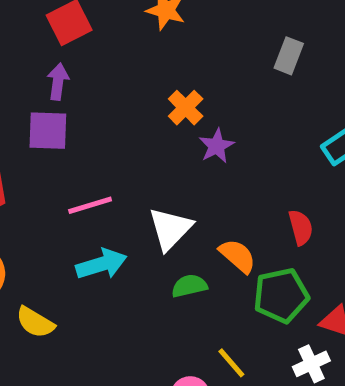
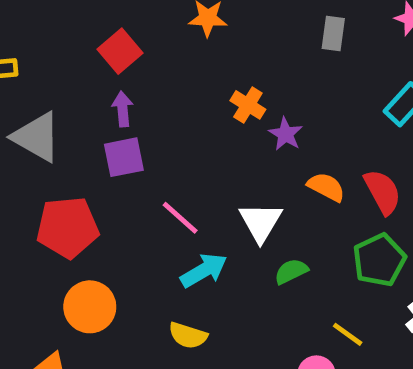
pink line: (90, 205) -> (180, 218), turned 72
red semicircle: (301, 227) -> (383, 192), size x1.4
orange semicircle: (238, 256) -> (326, 187), moved
yellow semicircle: (35, 322) -> (188, 335), moved

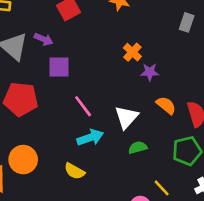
purple arrow: (123, 109) -> (44, 39), moved, turned 108
purple star: (286, 134) -> (150, 72), turned 30
orange circle: (90, 307) -> (23, 160), moved

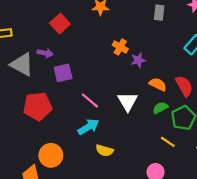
cyan arrow: (90, 137) -> (88, 127), moved
green semicircle: (138, 147) -> (160, 108), moved
yellow semicircle: (75, 171) -> (105, 150), moved
yellow line: (162, 188) -> (168, 142), moved

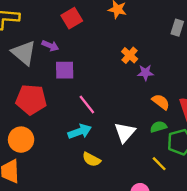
white triangle: (128, 101) -> (125, 132), moved
orange circle: (51, 155) -> (21, 140), moved

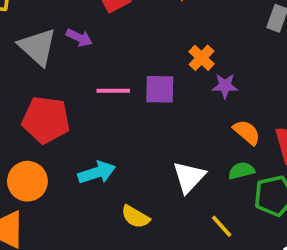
purple square: (65, 70) -> (160, 89), moved
pink line: (87, 104) -> (113, 91), moved, turned -54
cyan arrow: (80, 132) -> (97, 173), moved
yellow line: (159, 164) -> (222, 226), moved

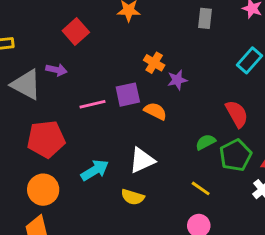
orange semicircle: (247, 132) -> (155, 111), moved
white triangle: (189, 177) -> (142, 160), moved, turned 36

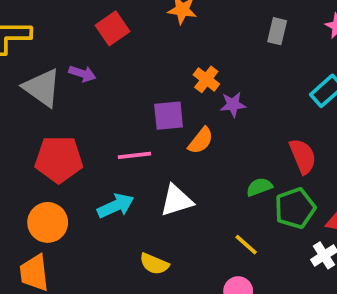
pink line: (92, 104) -> (135, 155), moved
orange semicircle: (155, 111) -> (201, 141), turned 95
yellow semicircle: (133, 197) -> (154, 264), moved

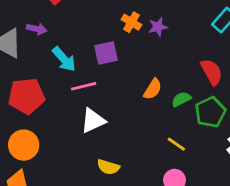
purple star: (233, 105) -> (158, 27), moved
orange semicircle: (201, 141) -> (153, 89), moved
white triangle: (176, 200) -> (93, 121), moved
cyan arrow: (116, 206) -> (64, 59), moved, turned 80

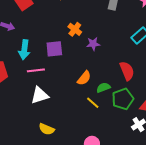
purple star: (158, 27) -> (93, 44), moved
cyan arrow: (64, 59) -> (24, 50), turned 42
yellow line: (176, 144) -> (93, 103), moved

